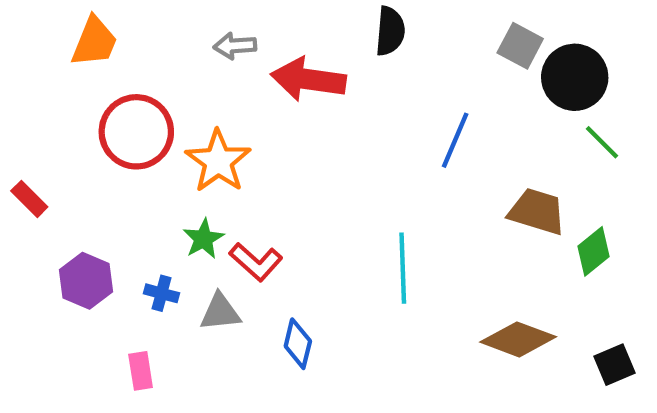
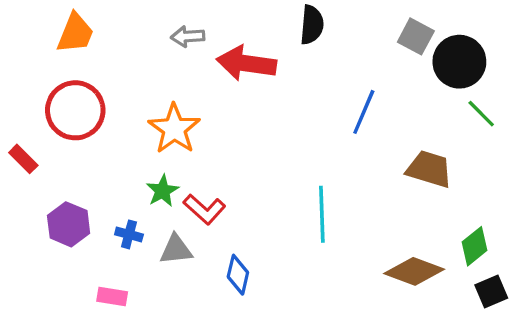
red circle: (136, 132) -> (75, 110), moved
green diamond: (594, 251) -> (474, 246), moved
pink rectangle: (141, 371) -> (112, 296), turned -72

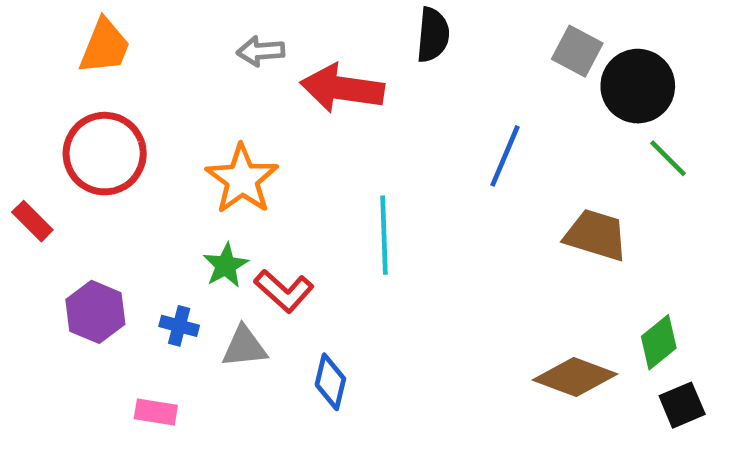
cyan line: (322, 214) -> (384, 235), moved

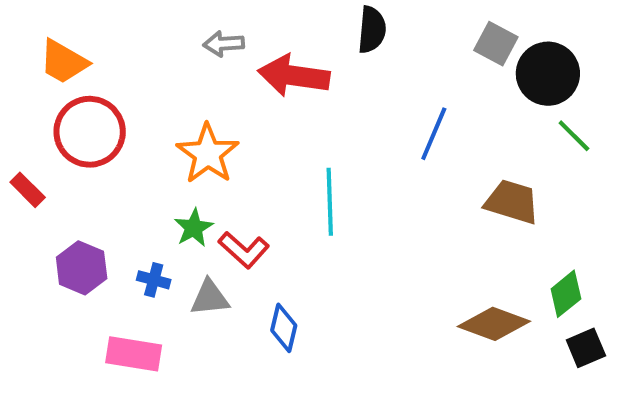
orange trapezoid: (105, 46) -> (64, 62), moved, turned 98
pink rectangle: (156, 412) -> (134, 354), size x1.5

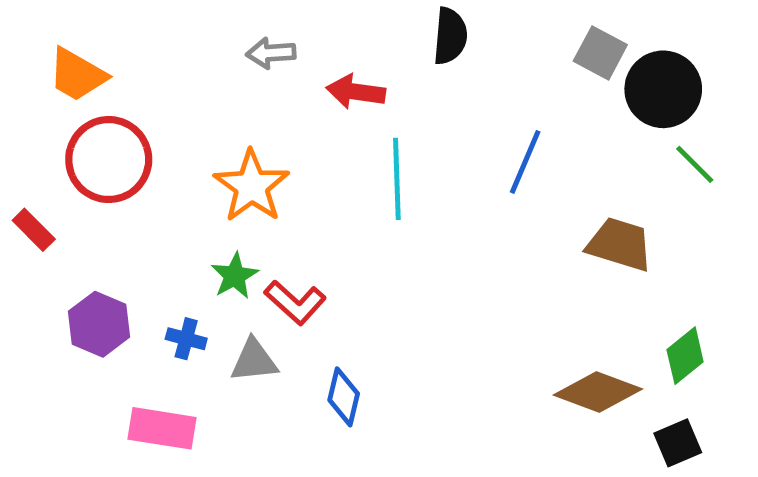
red arrow: (294, 76) -> (356, 92), size x0.7
cyan line: (330, 202) -> (397, 179), moved
black square: (586, 348) -> (678, 443), moved

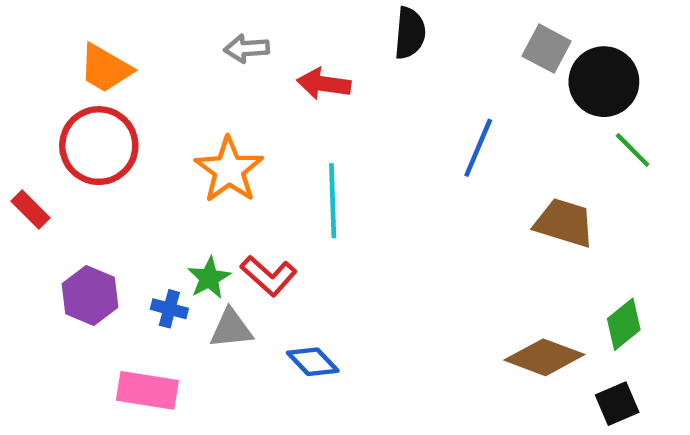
orange trapezoid: (77, 75) -> (105, 68), moved
cyan line: (397, 179) -> (333, 201), moved
green star: (235, 276) -> (209, 278), moved
blue diamond: (344, 397) -> (313, 362), turned -57

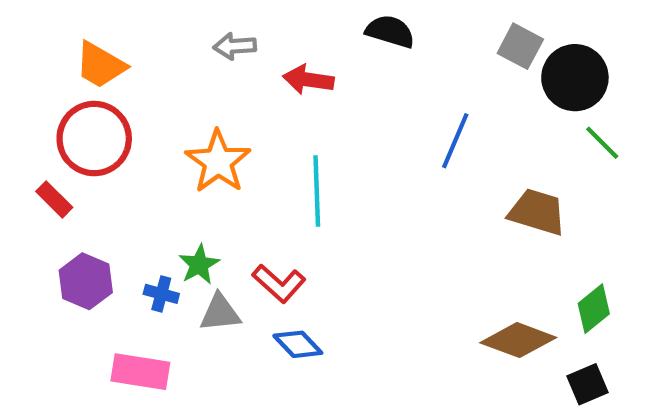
black semicircle: (410, 33) -> (390, 31), turned -78
red rectangle: (30, 210) -> (54, 199), moved
red L-shape: (269, 276) -> (279, 283), moved

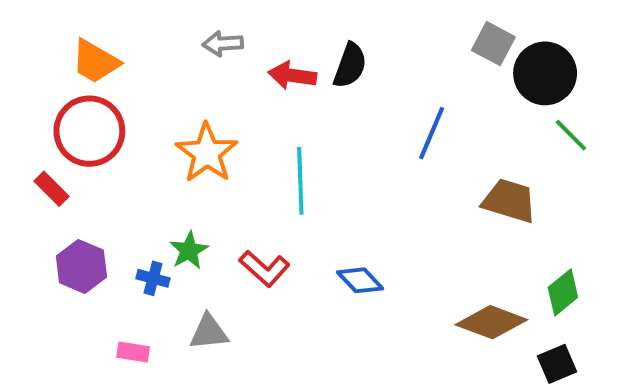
black semicircle: (390, 31) -> (350, 65), moved, turned 93
gray triangle: (220, 313) -> (209, 332), moved
blue diamond: (298, 344) -> (360, 280), moved
pink rectangle: (140, 372) -> (133, 352), size x0.6

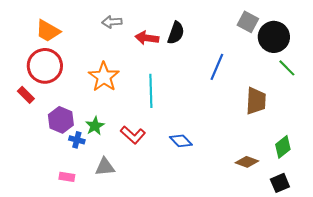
brown trapezoid: (509, 201) -> (256, 101), turned 76
purple hexagon: (81, 266) -> (61, 120), moved
brown diamond: (491, 322) -> (247, 162), size x0.7

